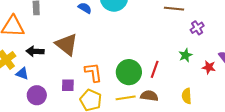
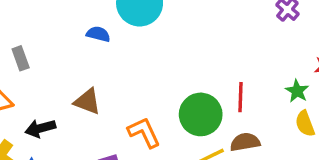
brown triangle: (67, 44) -> (87, 101), size x0.7
green star: (185, 55) -> (297, 91), moved

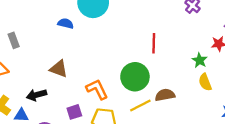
red line: (240, 97) -> (154, 43), moved
black arrow: (40, 128) -> (36, 95), moved

